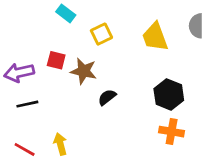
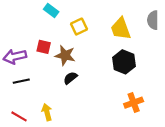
black hexagon: (169, 95) -> (124, 62), moved
black semicircle: (107, 97) -> (70, 78), moved
orange cross: (172, 132) -> (134, 103), turned -30

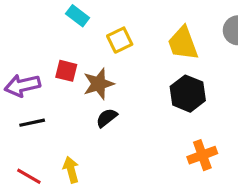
brown star: (65, 55) -> (99, 84), turned -30

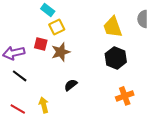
yellow square: (120, 40) -> (57, 27), moved
black semicircle: (107, 118) -> (71, 85), moved
black line: (32, 123) -> (20, 76), turned 49

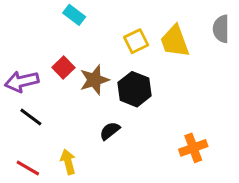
yellow square: (57, 27) -> (136, 41), moved
red square: (41, 44) -> (63, 67), turned 32
black hexagon: (116, 58) -> (135, 89), moved

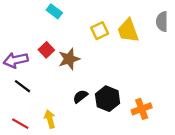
black hexagon: (135, 89) -> (108, 99), moved

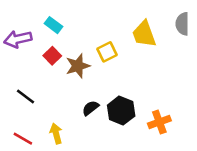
cyan rectangle: (54, 11) -> (54, 25), moved
yellow square: (100, 31) -> (107, 52), moved
purple arrow: (16, 60) -> (18, 39), moved

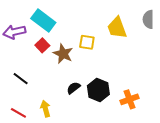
cyan rectangle: (54, 25) -> (43, 20), size x1.6
yellow square: (107, 52) -> (87, 42), turned 35
brown star: (78, 66) -> (63, 54), turned -30

